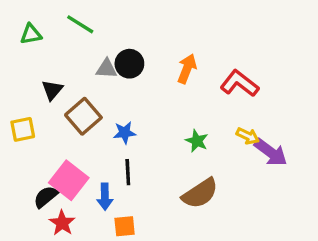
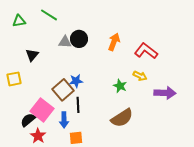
brown square: (83, 116) -> (63, 90), moved
yellow arrow: (248, 136) -> (140, 76), moved
purple arrow: (271, 152) -> (165, 93), turned -35

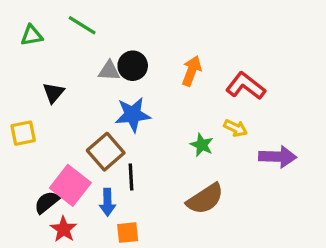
blue star: (76, 81) -> (133, 115), moved, size x1.5

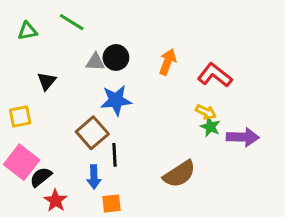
green star: (202, 145) -> (210, 127), moved
pink square: (70, 185) -> (22, 162), moved

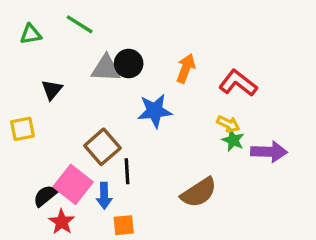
gray triangle: (95, 62) -> (106, 68), size x1.4
blue star: (116, 100) -> (155, 111), moved
pink square: (22, 162) -> (73, 184), moved

